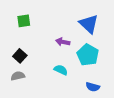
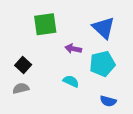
green square: (24, 21) -> (45, 24), moved, size x1.5
cyan pentagon: (88, 55) -> (102, 64), turned 30

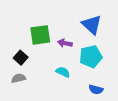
green square: (45, 24) -> (40, 35), moved

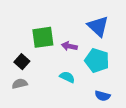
cyan pentagon: (91, 57) -> (97, 60), turned 30

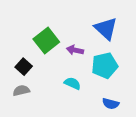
green square: (43, 37) -> (46, 40), turned -30
cyan pentagon: (97, 60) -> (105, 66), turned -30

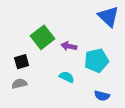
blue triangle: (106, 29) -> (108, 16), moved
black square: (24, 67) -> (22, 62), turned 32

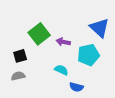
blue triangle: (108, 16) -> (99, 28), moved
blue semicircle: (102, 96) -> (76, 87), moved

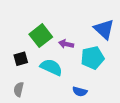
cyan semicircle: (61, 70) -> (51, 67), moved, size x1.5
gray semicircle: (18, 76) -> (19, 89), moved, turned -64

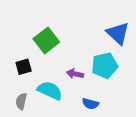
purple arrow: (66, 44) -> (75, 74), moved
cyan semicircle: (51, 67) -> (50, 91), moved

